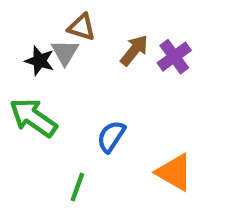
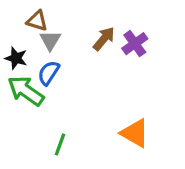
brown triangle: (82, 27) -> (37, 21), moved
black star: (40, 61) -> (16, 58), moved
blue semicircle: (111, 137) -> (49, 73), moved

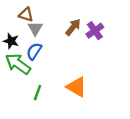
orange triangle: (135, 133) -> (76, 87), moved
green line: (60, 144) -> (37, 93), moved

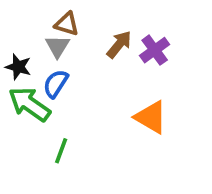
brown triangle: (26, 15) -> (67, 24), moved
orange triangle: (76, 87) -> (151, 117), moved

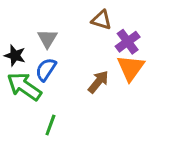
brown triangle: (67, 24) -> (101, 20), moved
brown arrow: (119, 44) -> (98, 82), moved
orange triangle: (151, 117) -> (131, 68), moved, turned 36

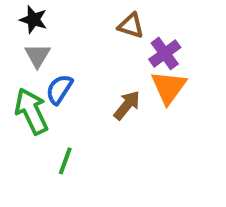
gray triangle: (47, 39) -> (37, 55), moved
black star: (15, 56) -> (33, 20), moved
green arrow: (24, 86) -> (31, 111), turned 30

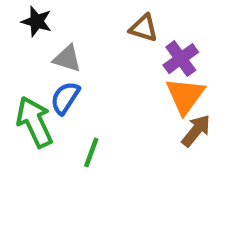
gray triangle: (37, 55) -> (67, 59), moved, turned -44
brown arrow: (127, 105) -> (196, 131), moved
green line: (65, 161) -> (91, 152), moved

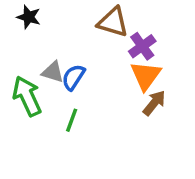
brown triangle: (144, 28) -> (113, 22), size x1.4
gray triangle: (67, 59) -> (53, 72), moved
blue semicircle: (65, 98) -> (73, 77), moved

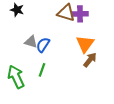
purple cross: (142, 46) -> (80, 14), moved, turned 35
green arrow: (27, 96) -> (16, 77), moved

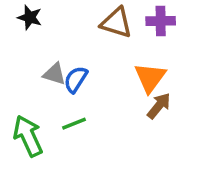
purple cross: (80, 14) -> (161, 21), moved
green line: (42, 70) -> (74, 124), turned 48

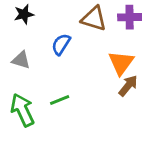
black star: (30, 17) -> (24, 14), turned -30
gray triangle: (55, 74) -> (21, 60), moved
blue semicircle: (76, 79) -> (61, 44), moved

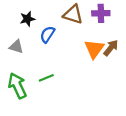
black star: (24, 14) -> (27, 19), moved
brown arrow: (128, 86) -> (111, 48), moved

